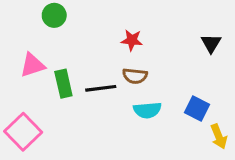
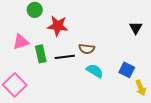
red star: (132, 40) -> (58, 26), moved, size x1.5
cyan semicircle: (147, 110) -> (95, 71), turned -144

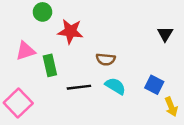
black line: (65, 57) -> (79, 87), moved

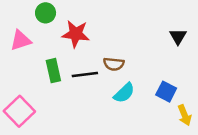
pink triangle: (25, 51) -> (21, 40), moved
cyan semicircle: (115, 86) -> (124, 93), turned 105
black line: (79, 87) -> (85, 75), moved

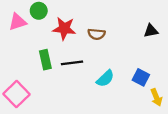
black triangle: (178, 36) -> (151, 31), turned 48
pink triangle: (21, 40) -> (18, 22), moved
brown semicircle: (114, 64) -> (96, 34), moved

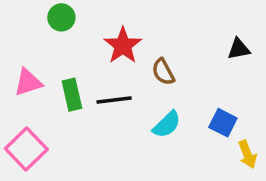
pink triangle: (18, 22) -> (28, 82), moved
red star: (64, 29) -> (123, 45), moved, turned 30
brown semicircle: (96, 34) -> (163, 72), moved, turned 56

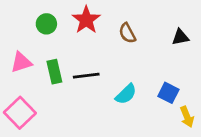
green circle: (61, 17) -> (46, 24), moved
red star: (123, 45) -> (86, 20), moved
brown semicircle: (163, 72) -> (127, 33), moved

